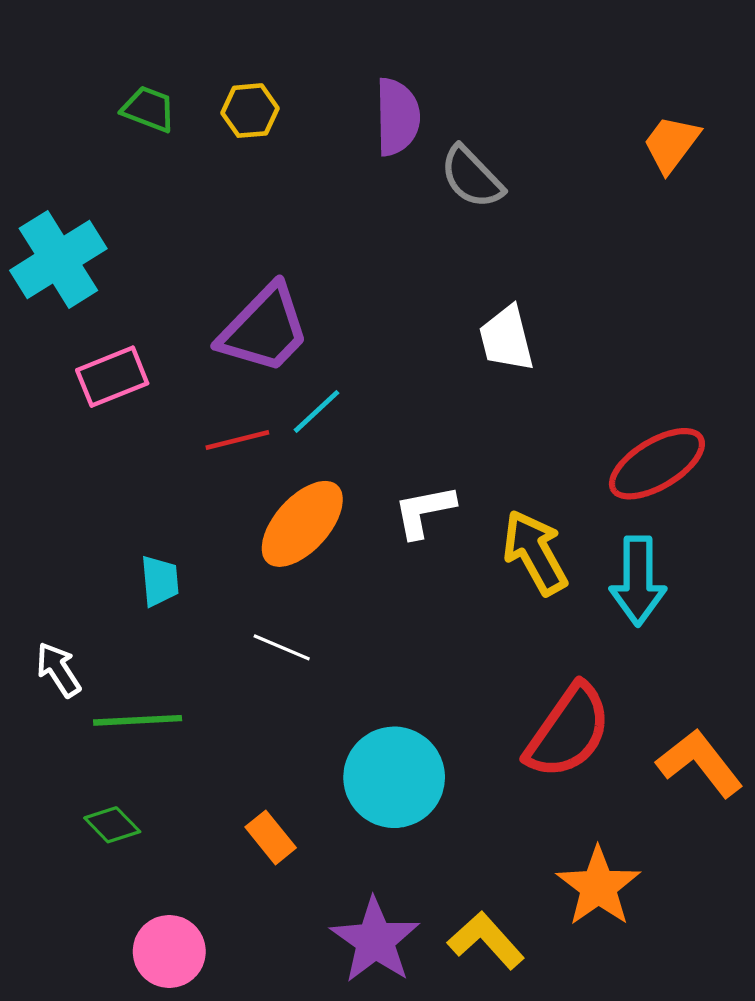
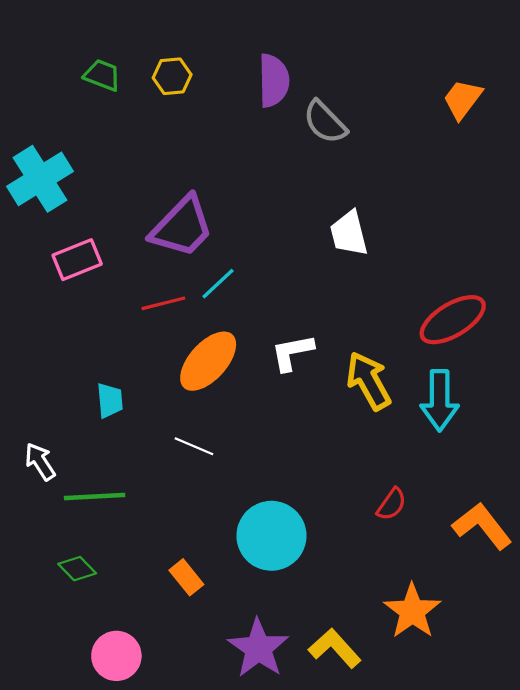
red semicircle: (568, 731) -> (392, 504), size x0.5

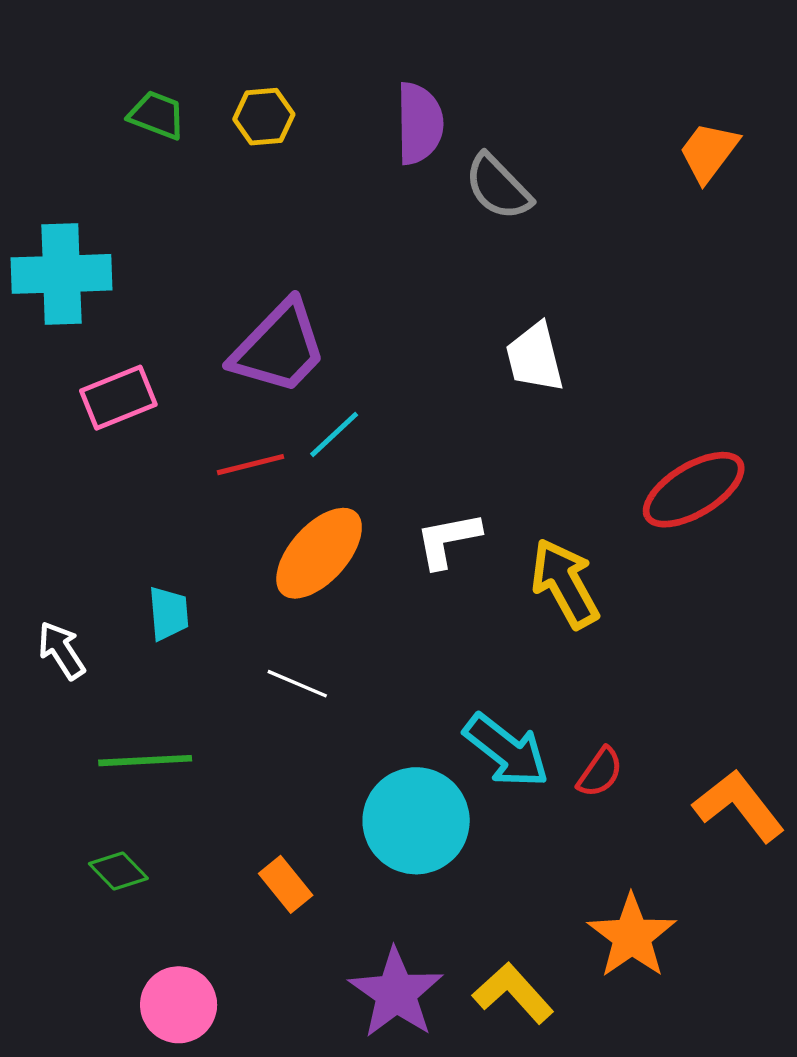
cyan cross: (40, 179) -> (61, 274), turned 30
cyan arrow: (440, 400) -> (506, 751), moved, turned -52
white arrow: (40, 462) -> (61, 650), moved

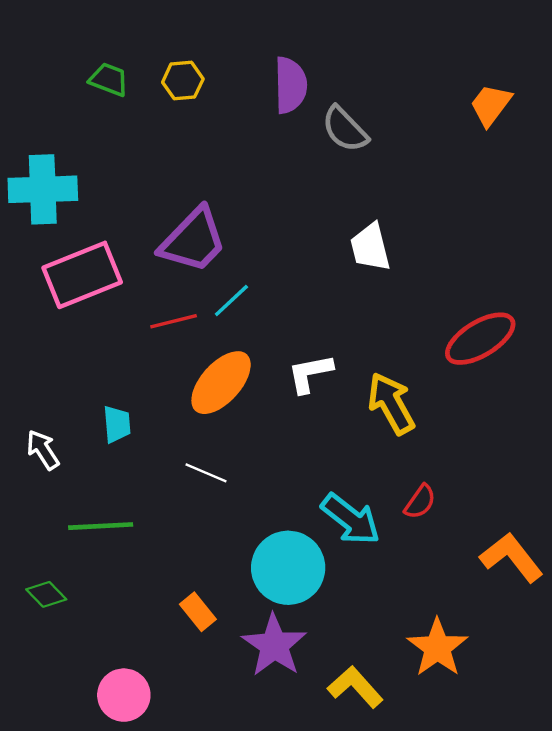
pink rectangle: (118, 398) -> (82, 275), size x1.5
red semicircle: (600, 772) -> (420, 502), moved
green diamond: (118, 871) -> (46, 594), moved
purple star: (396, 993) -> (274, 645), moved

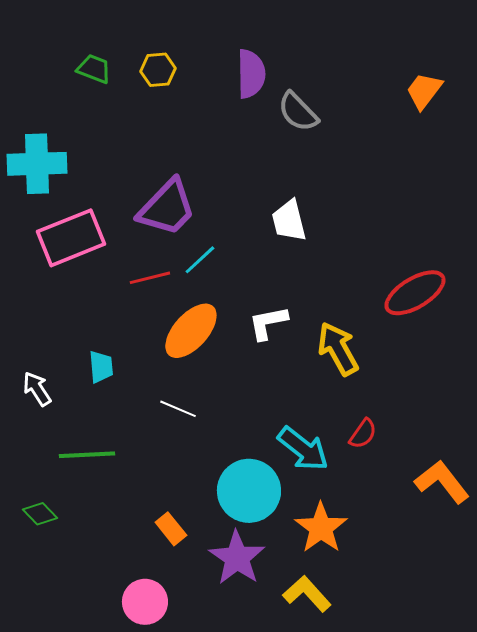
white trapezoid: (370, 247) -> (289, 221), moved
orange star: (437, 648) -> (321, 528), moved
pink circle: (124, 695) -> (145, 602), moved

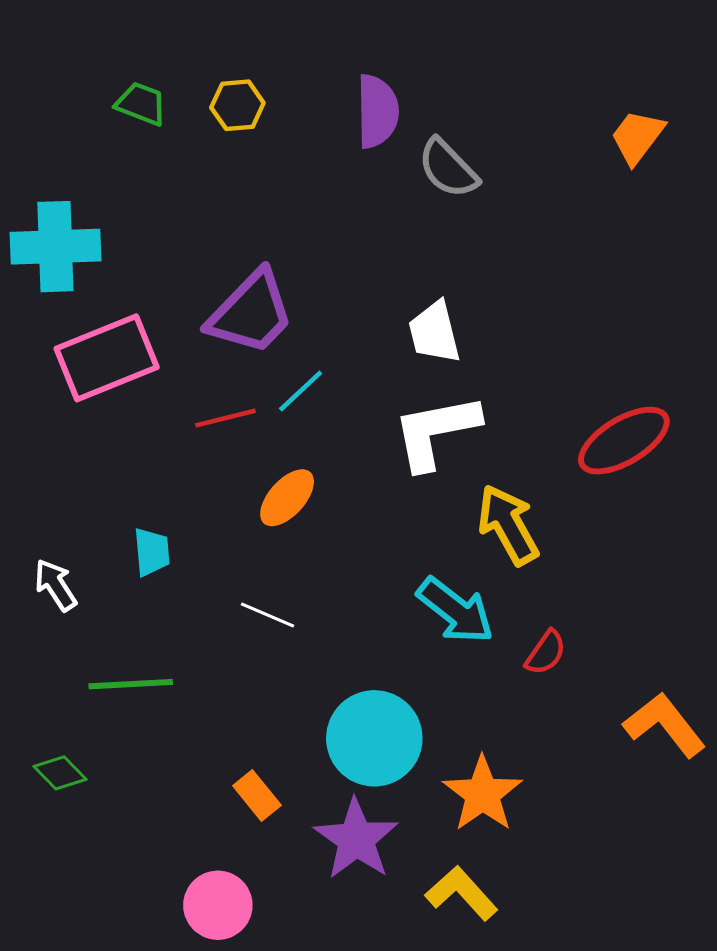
white L-shape: (268, 323) -> (436, 432), moved, size x1.5
orange ellipse: (191, 331) -> (287, 498), size x0.7
cyan arrow: (303, 449) -> (455, 611), moved

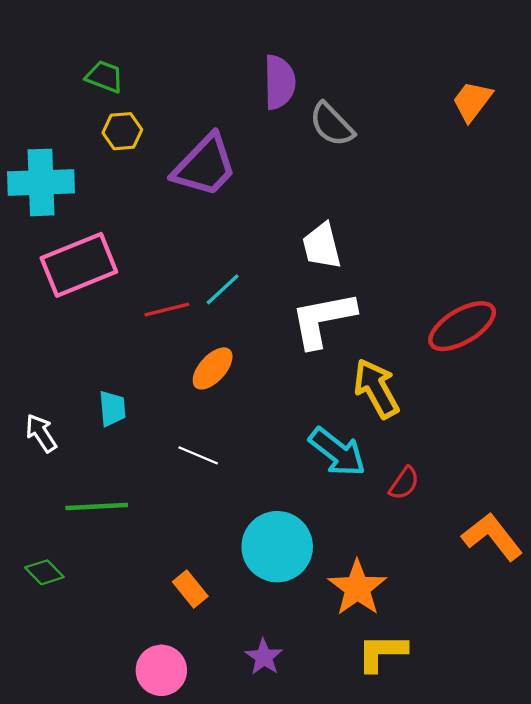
yellow hexagon: (237, 105) -> (122, 131), moved
purple trapezoid: (251, 313) -> (205, 166), moved
purple star: (356, 839) -> (264, 657), moved, size x0.6
yellow L-shape: (461, 893) -> (382, 653), moved, turned -48

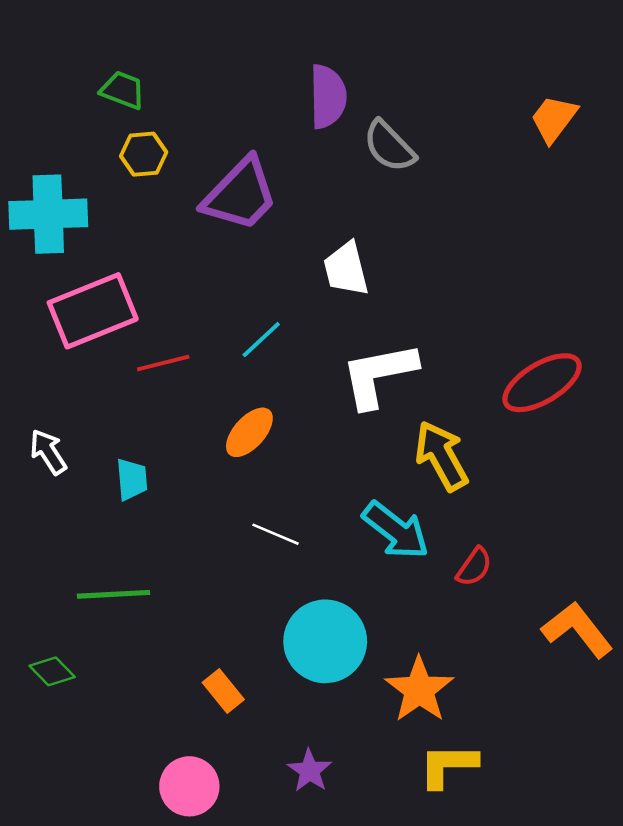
white trapezoid: (322, 246) -> (346, 269), moved
red line: (167, 309) -> (163, 363), moved
white arrow: (41, 433) -> (48, 452), moved
white line: (198, 455) -> (276, 534), moved

